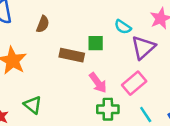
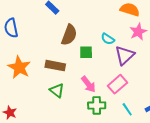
brown semicircle: (43, 24) -> (69, 35), moved, size x1.5
brown rectangle: (72, 55) -> (55, 66), moved
green triangle: (33, 105) -> (57, 91), moved

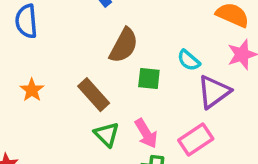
brown rectangle: (55, 66) -> (94, 95), turned 30
orange star: (19, 67) -> (32, 90), size x0.6
green triangle: (57, 91) -> (107, 134), moved

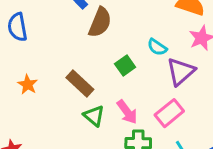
brown semicircle: (124, 45) -> (100, 22), moved
green square: (149, 79) -> (125, 66), turned -36

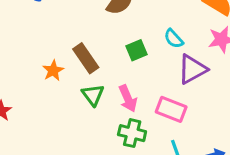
orange star: (28, 85) -> (53, 71), moved
pink rectangle: (169, 113) -> (171, 109), turned 48

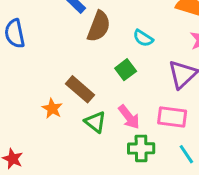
cyan semicircle: (174, 39) -> (143, 38), moved

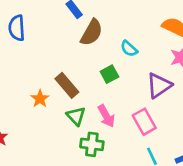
pink rectangle: (172, 117) -> (144, 122), turned 45
green cross: (141, 148) -> (92, 144), moved

